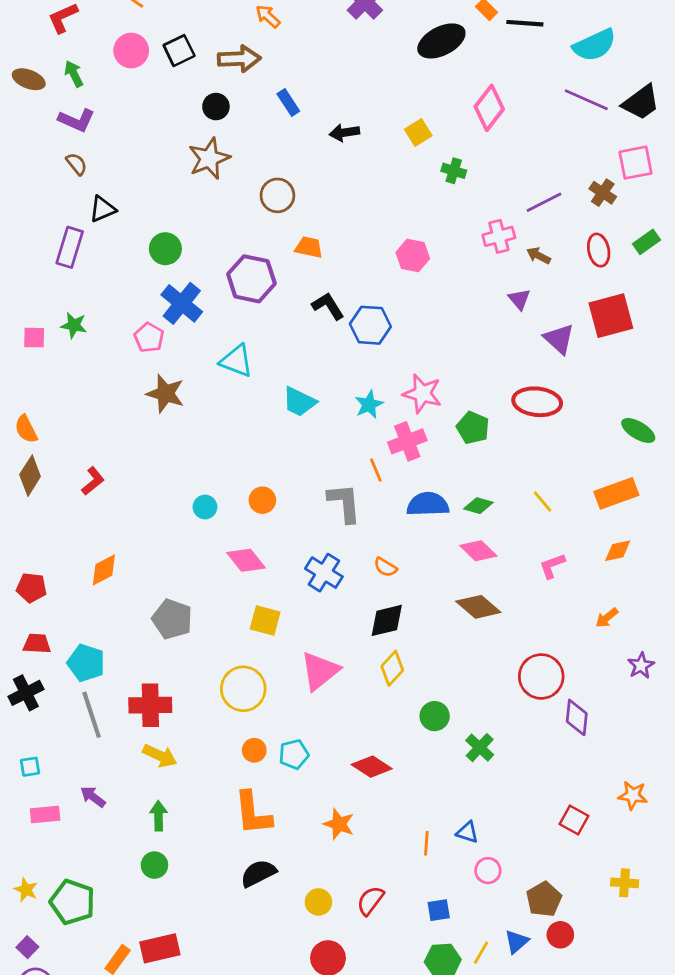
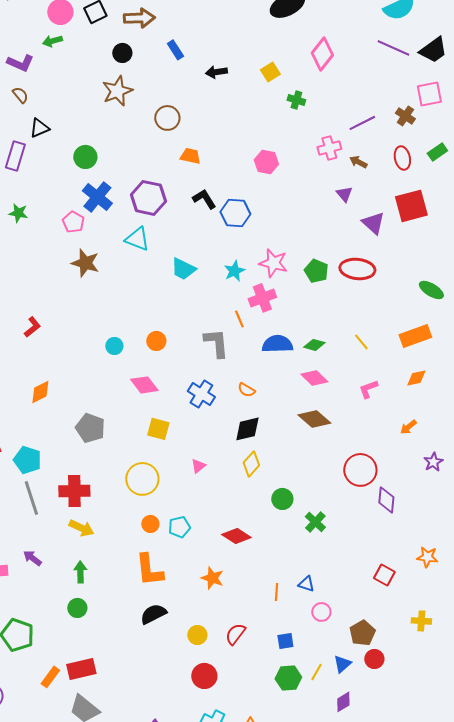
green arrow: (74, 74) -> (52, 41), moved, turned -78
purple hexagon: (251, 279) -> (148, 198), moved
green pentagon: (473, 428) -> (316, 271), moved
pink triangle: (320, 671) -> (198, 466), size x0.5

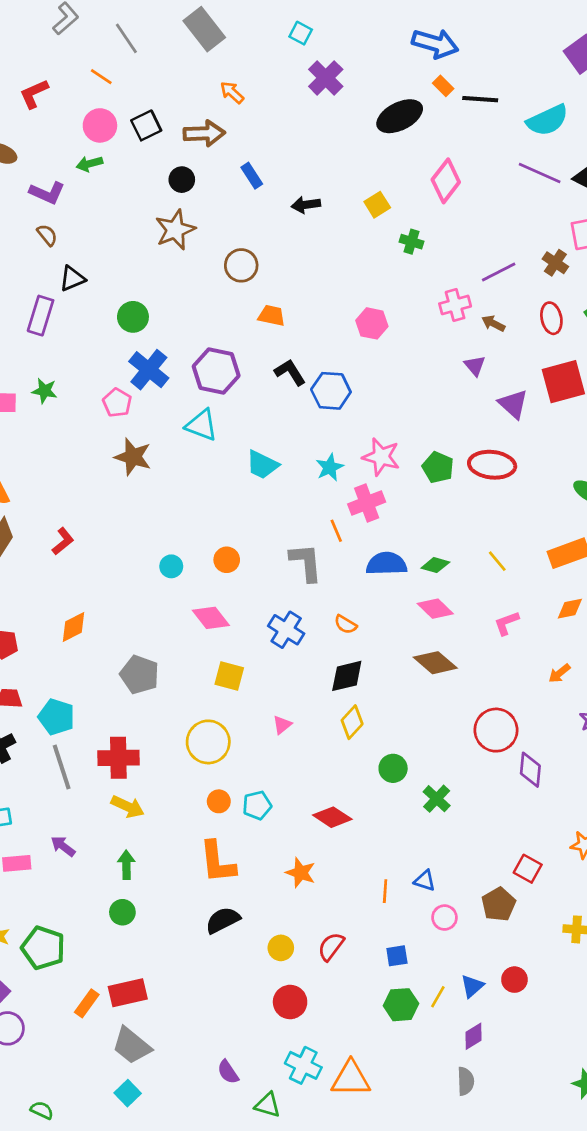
brown pentagon: (362, 633) -> (499, 904), moved

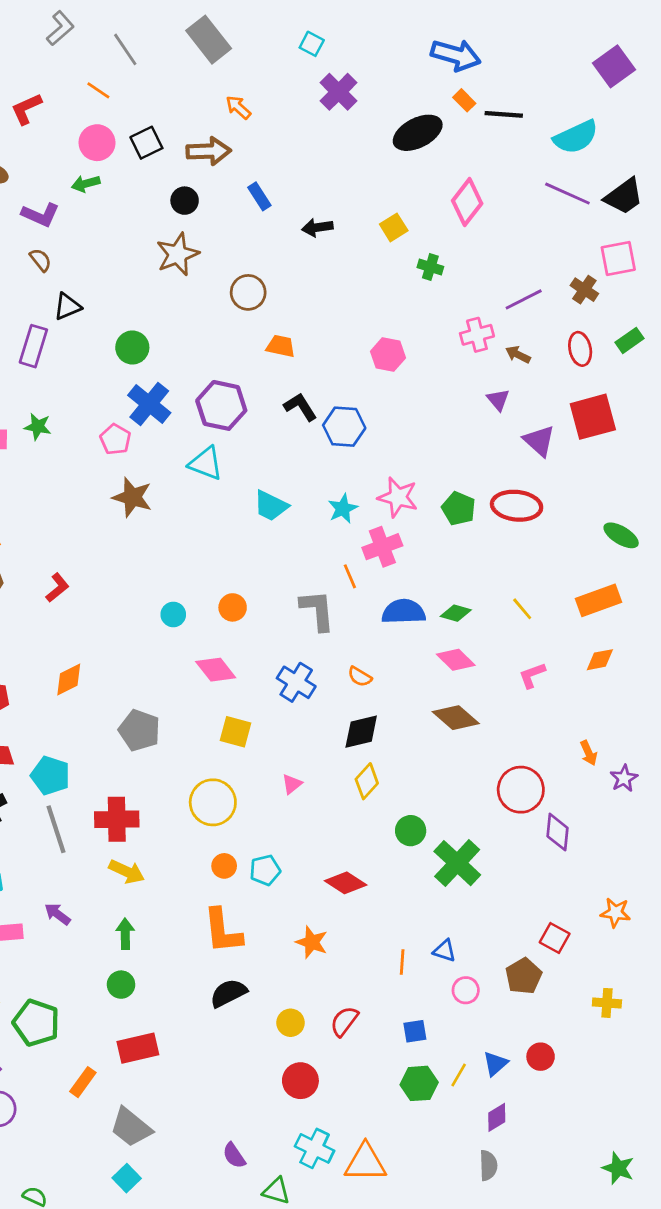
orange arrow: (559, 673) -> (589, 753), moved, turned -75
green cross: (437, 799) -> (457, 863), size x1.6
red rectangle: (128, 993) -> (138, 1048), moved

